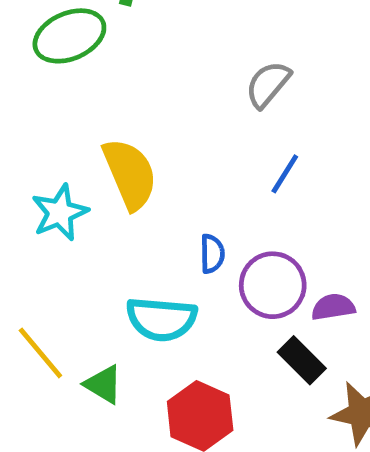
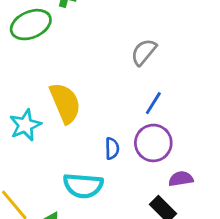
purple circle: (273, 285) -> (153, 143), moved

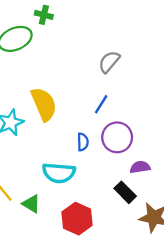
blue line: (153, 103) -> (101, 104), moved

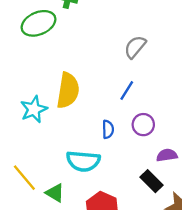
yellow semicircle: (44, 104) -> (68, 90), turned 32
purple circle: (117, 137) -> (143, 125), size x0.7

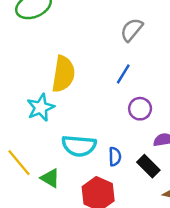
cyan star: (34, 109) -> (41, 108), moved
blue semicircle: (108, 129) -> (115, 157), moved

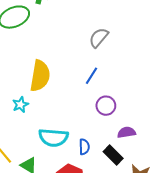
cyan star: (41, 108) -> (20, 105), size x0.7

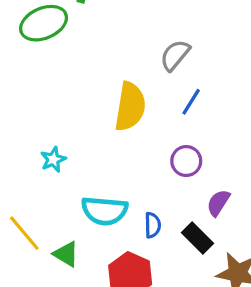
yellow semicircle: (40, 76) -> (130, 107), moved
blue line: (91, 76) -> (191, 102), moved
purple semicircle: (127, 132) -> (218, 203), turned -48

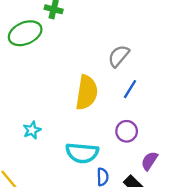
cyan semicircle: (104, 211) -> (82, 153), moved

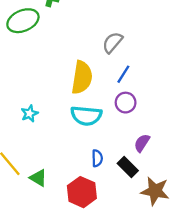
purple circle: (127, 131) -> (126, 103), moved
cyan semicircle: (82, 153) -> (86, 116), moved

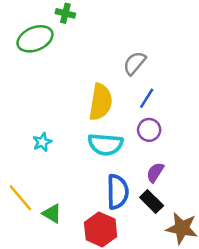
purple semicircle: (142, 143) -> (155, 172), moved
blue semicircle: (97, 158) -> (118, 192), size x1.8

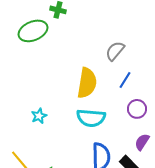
purple circle: (149, 130) -> (137, 109), moved
purple semicircle: (155, 172) -> (142, 142), moved

